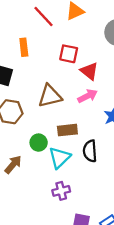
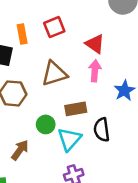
orange rectangle: (24, 47) -> (22, 34), moved
red square: (69, 54) -> (54, 27), moved, turned -30
pink arrow: (88, 96) -> (95, 71), turned -54

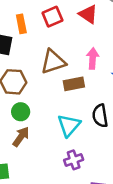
red triangle: (95, 44) -> (88, 14), moved
brown rectangle: (76, 109) -> (74, 84), moved
green circle: (46, 124) -> (21, 112), moved

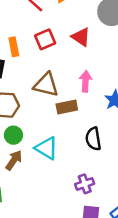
brown triangle: (53, 62) -> (46, 85), turned 32
cyan triangle: (69, 125) -> (46, 148), moved, turned -40
purple cross: (74, 160) -> (85, 184), moved

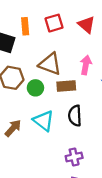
green circle: (13, 135) -> (35, 88), moved
black semicircle: (93, 139) -> (75, 116), moved

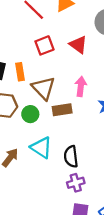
orange rectangle: (25, 26) -> (20, 72), moved
brown triangle: (50, 64) -> (44, 88), turned 30
black semicircle: (75, 116) -> (71, 157), moved

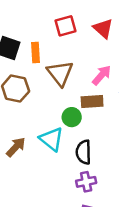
pink arrow: (81, 86) -> (102, 75), turned 30
brown rectangle: (62, 110) -> (92, 102), moved
green circle: (30, 114) -> (72, 117), moved

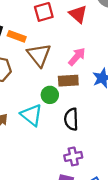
orange rectangle: (36, 53) -> (17, 36), turned -66
black semicircle: (84, 152) -> (71, 119), moved
purple cross: (86, 182) -> (73, 156), moved

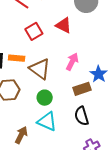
brown rectangle: (68, 81) -> (82, 89), moved
green circle: (50, 95) -> (45, 98), moved

